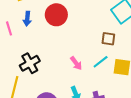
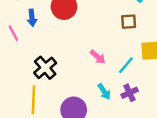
cyan line: (101, 62) -> (126, 65), moved

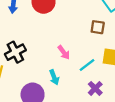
cyan arrow: (104, 92) -> (54, 77), moved
purple cross: (130, 93) -> (95, 88), moved, turned -32

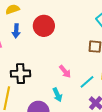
black cross: (15, 52) -> (20, 74), turned 30

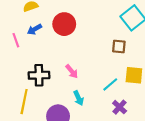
blue arrow: (16, 31) -> (34, 29), turned 56
pink arrow: (65, 71) -> (72, 71), moved

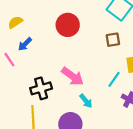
red circle: (64, 24) -> (68, 25), moved
pink arrow: (72, 71) -> (73, 76), size x1.5

